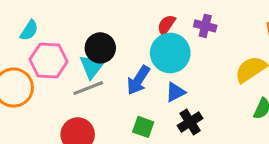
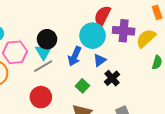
red semicircle: (166, 25) -> (102, 16), moved, size x1.5
purple cross: (205, 26) -> (124, 31), moved, size x1.5
green square: (143, 127) -> (82, 86), turned 32

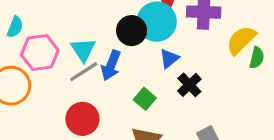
yellow semicircle: (146, 38) -> (241, 40), moved
black circle: (47, 39) -> (132, 31), moved
blue arrow: (75, 56) -> (111, 65), moved

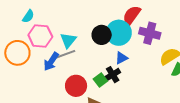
blue arrow: (111, 65) -> (51, 62), moved
black cross: (189, 85) -> (113, 75), moved
red circle: (82, 119) -> (76, 86), moved

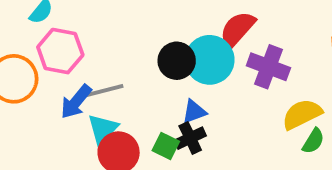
cyan triangle: (68, 40) -> (103, 129), moved
blue triangle: (121, 58) -> (194, 112), moved
green square: (100, 80) -> (166, 146), turned -32

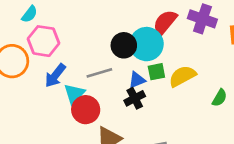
purple cross: (268, 67) -> (202, 19), moved
gray line: (105, 90) -> (99, 73), moved
yellow semicircle: (302, 114) -> (182, 76), moved
green square: (166, 146) -> (156, 72), moved, turned -36

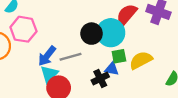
blue arrow: (55, 76) -> (47, 56), moved
blue triangle: (137, 80) -> (112, 69), moved, turned 32

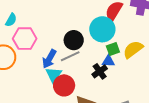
black circle: (92, 34) -> (74, 40), moved

